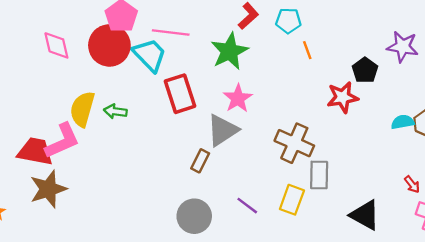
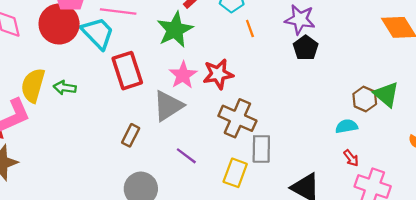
purple star: (403, 47) -> (300, 19), moved
red star: (343, 97) -> (218, 74), moved
cyan semicircle: (403, 122) -> (347, 126), moved
brown rectangle: (200, 161) -> (131, 135), moved
purple line: (247, 206) -> (186, 156), moved

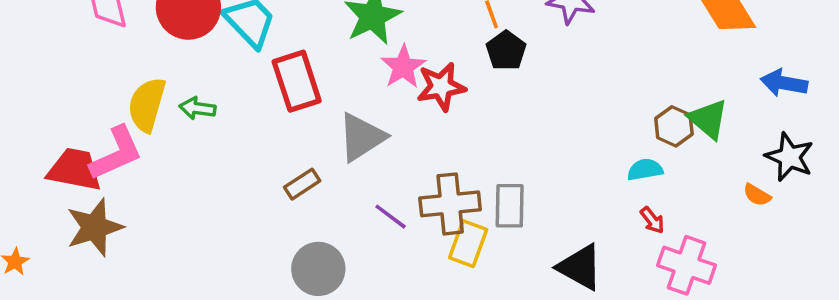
black pentagon: (306, 48) -> (506, 51), moved
pink star: (183, 75) -> (403, 67), moved
brown cross: (237, 118) -> (450, 204), moved, turned -30
brown rectangle: (131, 135) -> (302, 184), turned 30

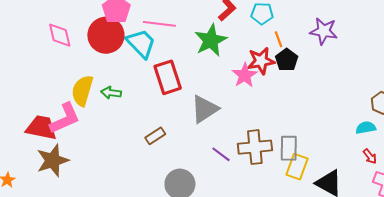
pink star: (403, 67) -> (245, 75), moved
red star: (441, 87) -> (261, 61), moved
brown rectangle: (302, 184) -> (155, 136), moved
yellow rectangle: (468, 244) -> (297, 167), moved

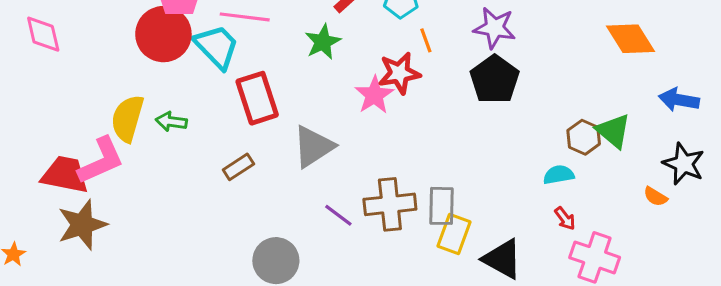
pink diamond: (60, 35) -> (43, 34), moved
green star: (211, 40) -> (323, 42), size x0.7
black pentagon: (287, 60) -> (495, 79), moved, size x1.4
brown rectangle: (155, 136) -> (238, 167), moved

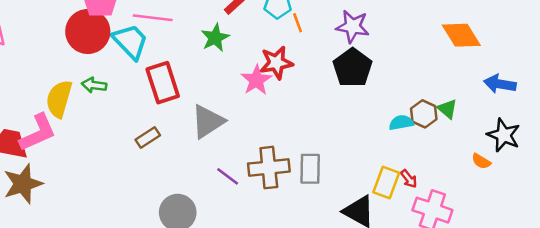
orange line: (426, 40) -> (298, 23), moved
green arrow: (171, 122) -> (94, 85), moved
green triangle: (613, 131) -> (447, 109), size x0.7
cyan semicircle: (559, 175) -> (401, 123), moved
yellow rectangle: (454, 234) -> (386, 183), moved

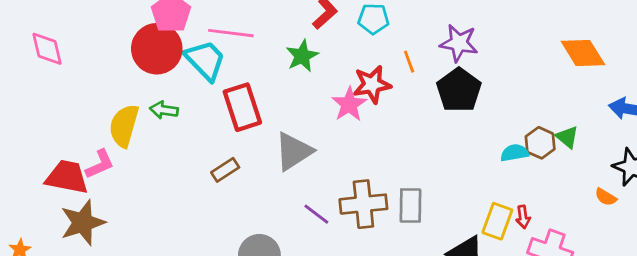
orange line: (298, 23) -> (409, 62), moved
pink L-shape: (38, 133) -> (100, 164), size x0.7
red arrow: (409, 179) -> (523, 217), turned 30

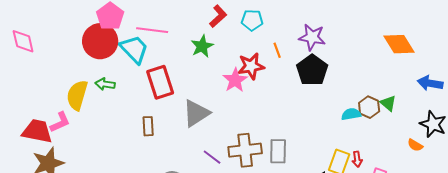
brown rectangle: (225, 170) -> (148, 126), turned -60

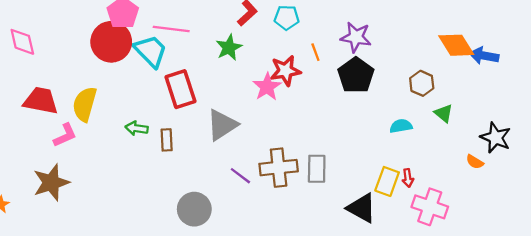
blue arrow: (430, 83) -> (484, 56), moved
green arrow: (105, 84) -> (137, 128), moved
brown hexagon: (369, 107) -> (422, 83), moved
red trapezoid: (37, 131) -> (41, 101), moved

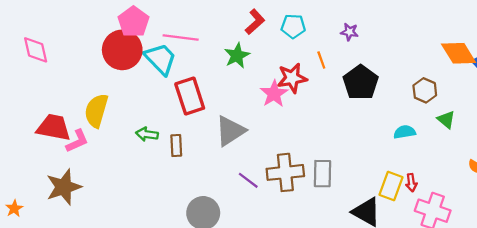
purple star: (356, 37) -> (349, 32), moved, size x0.6
red trapezoid: (41, 101) -> (54, 127), moved

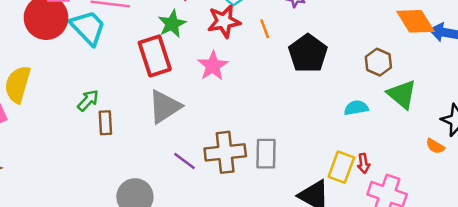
red star: (292, 78) -> (224, 21), moved
red rectangle: (190, 96) -> (155, 56), moved
green triangle: (446, 120) -> (402, 94), size x1.5
green arrow: (147, 134) -> (88, 100), moved, turned 125

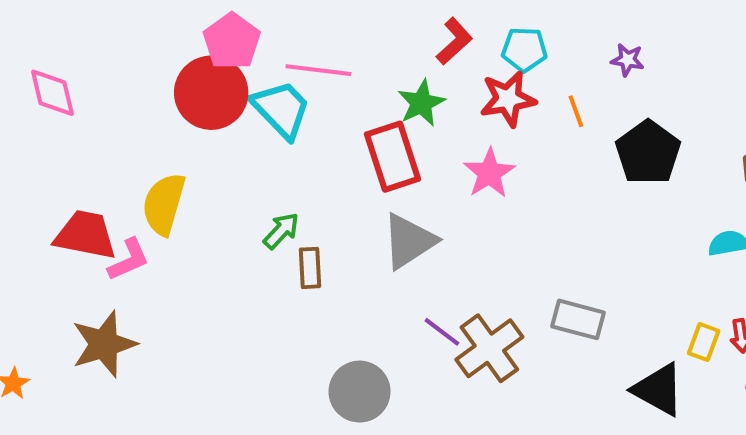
brown cross: (225, 152) -> (489, 348), moved, turned -30
gray rectangle: (266, 154) -> (578, 319), turned -76
yellow rectangle: (341, 167) -> (704, 342), size x0.7

